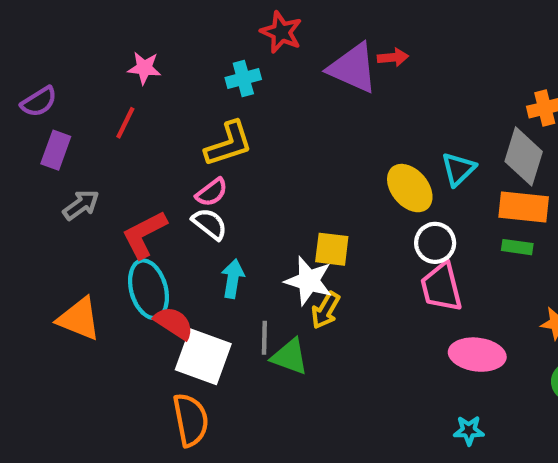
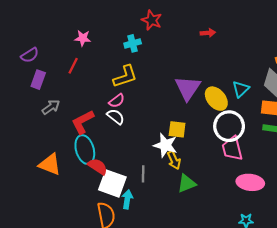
purple triangle: (353, 68) -> (188, 88), moved, turned 40
white circle: (435, 243) -> (229, 126), size x1.5
cyan arrow: (233, 279) -> (127, 199), moved
yellow arrow: (326, 310) -> (174, 160), turned -54
green triangle: (290, 357) -> (187, 183), moved, turned -42

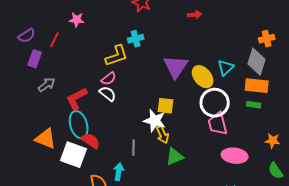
cyan cross: (133, 43) -> (136, 39), moved
red line: (73, 66) -> (55, 40), moved
white square: (112, 183) -> (74, 155), moved

